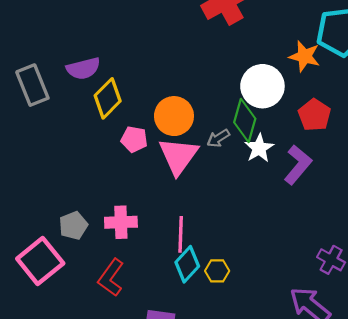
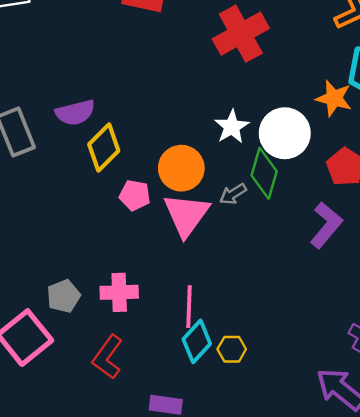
white star: (259, 148) -> (232, 127), moved

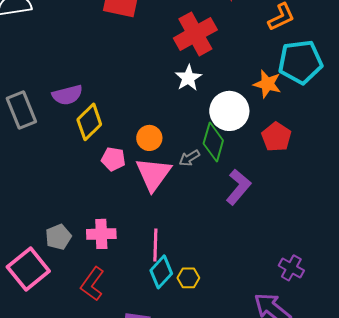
white star: (232, 127) -> (188, 78), moved
orange circle: (181, 168) -> (149, 138), size x0.7
purple L-shape: (326, 225) -> (238, 187), moved

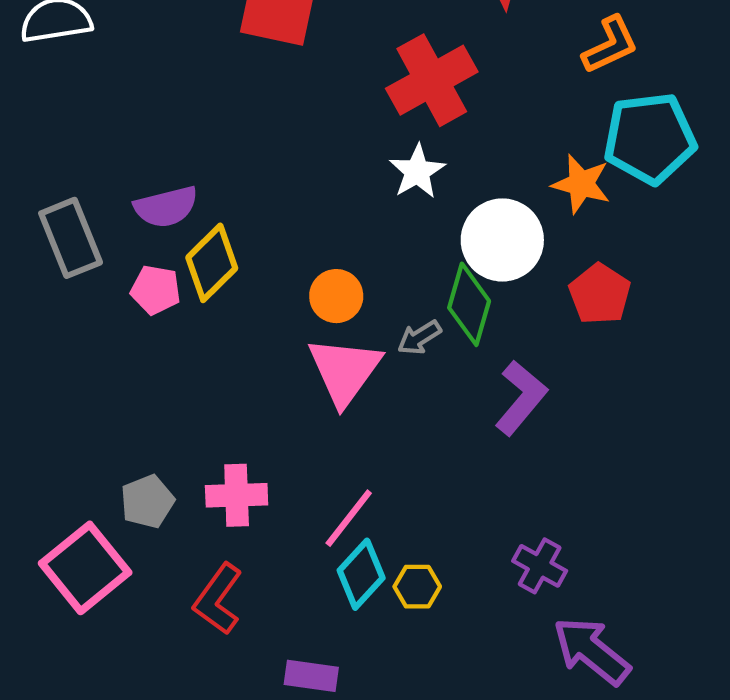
pink pentagon: (113, 159) -> (156, 290), moved
pink line: (155, 245) -> (349, 518), turned 36
purple cross: (291, 268) -> (540, 566), moved

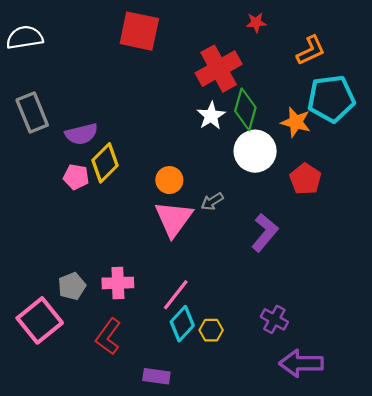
gray rectangle: (71, 238) -> (32, 113), moved
green diamond: (469, 304) -> (245, 109), moved
purple arrow: (592, 651) -> (301, 363), turned -39

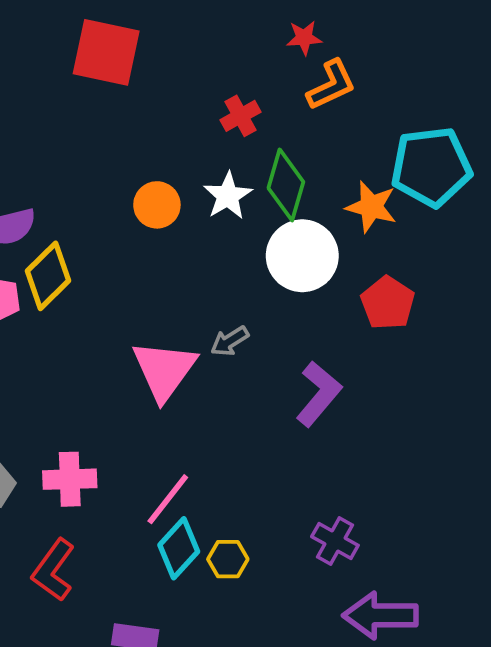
orange L-shape: (311, 50) -> (331, 85), moved
red cross: (219, 69) -> (241, 116), size x0.5
orange circle: (169, 180) -> (157, 205), moved

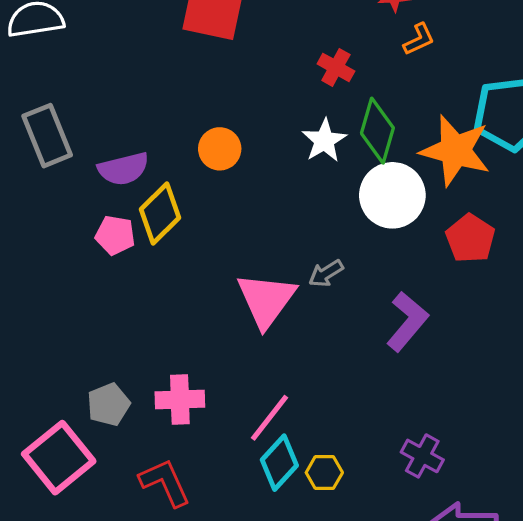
orange L-shape: (331, 85) -> (419, 39), size x0.7
red cross: (241, 116) -> (336, 67), turned -32
orange circle: (157, 205) -> (220, 149), moved
orange star: (371, 207) -> (455, 150), size x1.5
red L-shape: (53, 570) -> (165, 482), turned 120

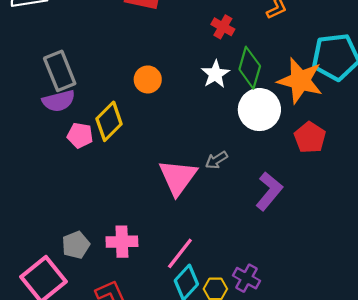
gray rectangle: (47, 136) -> (60, 71), moved
purple semicircle: (123, 169) -> (59, 101), moved
purple cross: (422, 456) -> (247, 278), moved

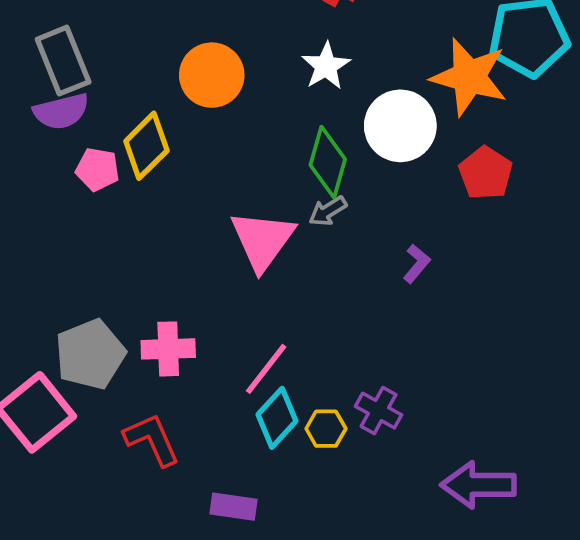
green diamond: (250, 68) -> (328, 162), moved
orange circle: (148, 79) -> (212, 75), size x1.4
purple L-shape: (269, 191) -> (417, 264), size x0.6
gray pentagon: (76, 245) -> (90, 354), size x1.5

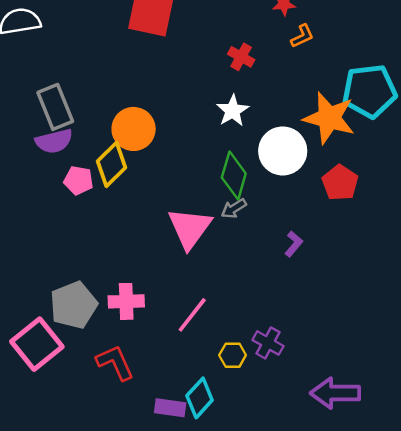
orange circle: (212, 75) -> (134, 129), moved
cyan diamond: (277, 418) -> (200, 398), moved

